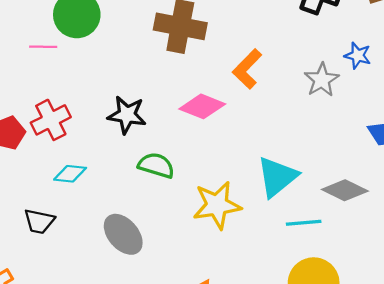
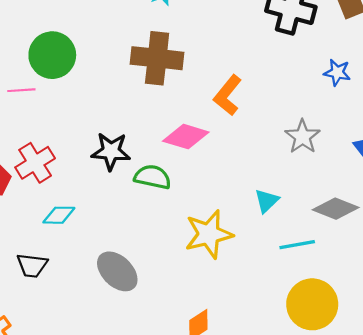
gray star: (322, 80) -> (302, 137), moved
green semicircle: (156, 165) -> (153, 177), moved
cyan triangle: (277, 177) -> (267, 201), size x0.6

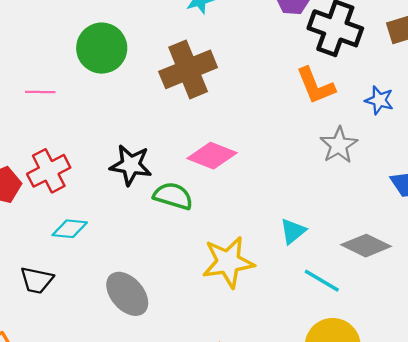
green circle: (52, 55) -> (102, 48), moved
brown cross: (157, 58) -> (188, 69), turned -33
orange L-shape: (228, 95) -> (316, 86), moved, turned -66
gray star: (302, 137) -> (339, 145), moved
cyan line: (297, 245) -> (322, 281), turned 36

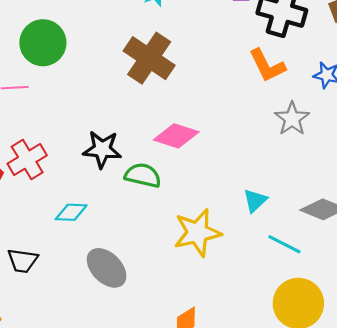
green circle: (102, 48) -> (43, 43), moved
brown cross: (188, 69) -> (149, 58), turned -30
cyan diamond: (70, 229) -> (71, 212), moved

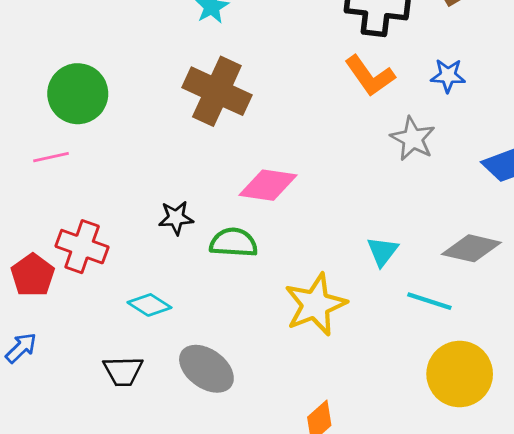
black star: (102, 149) -> (176, 218), size x0.7
red cross: (27, 160) -> (82, 247), turned -30
cyan diamond: (71, 212) -> (149, 305), turned 40
black trapezoid: (23, 261) -> (123, 371), moved

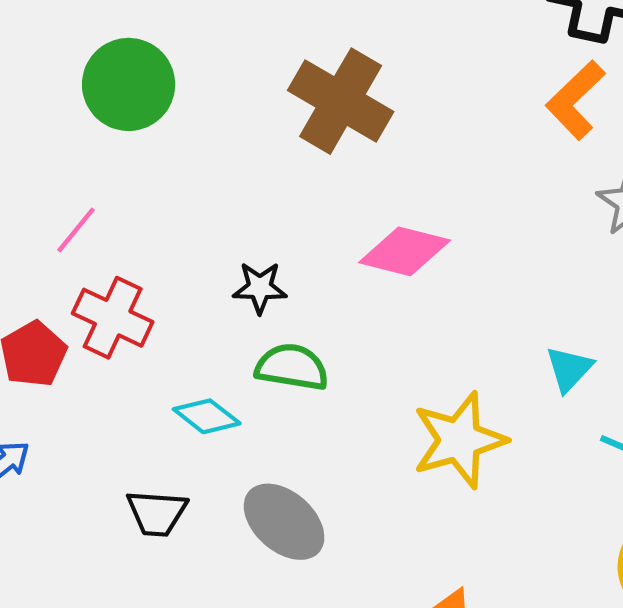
orange L-shape: (370, 76) -> (575, 100), turned 76
pink line: (51, 157) -> (76, 230), moved, turned -44
green semicircle: (234, 243) -> (292, 367), moved

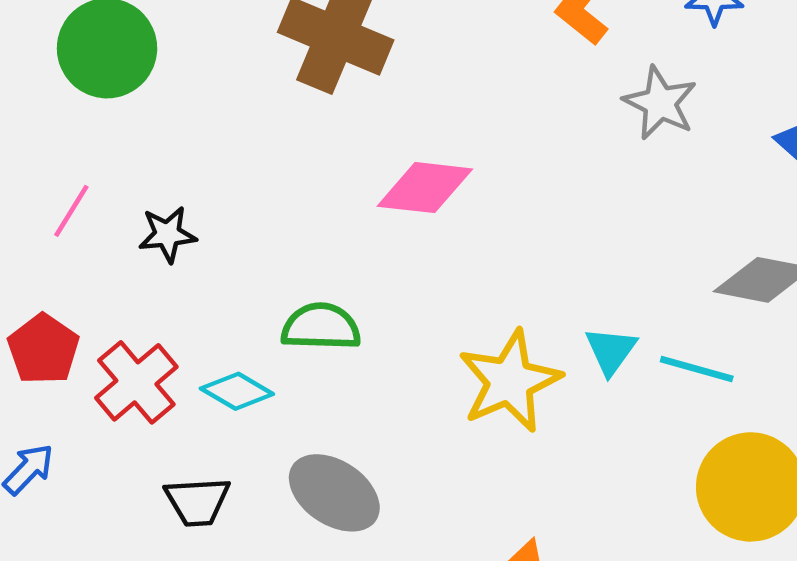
black star: (260, 288) -> (167, 234), moved
red cross: (113, 318) -> (136, 382), moved, turned 32
cyan triangle: (569, 369) -> (611, 351), moved

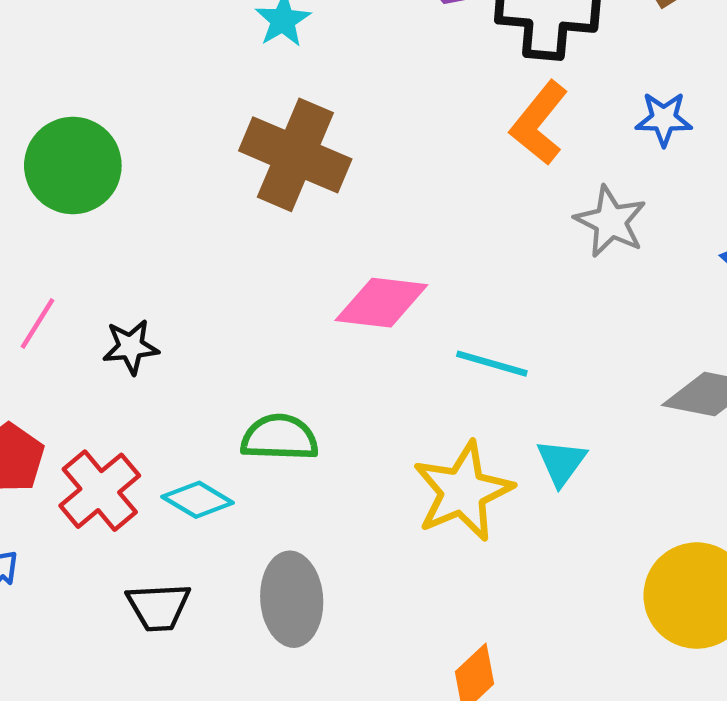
cyan line: (697, 369) -> (492, 364), moved
gray ellipse: (334, 493) -> (292, 599), turned 52

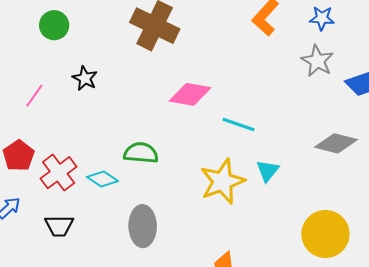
green circle: (73, 165) -> (54, 25), size x0.7
gray star: (611, 222) -> (317, 61), moved
black star: (131, 347) -> (85, 78), moved, turned 30
black trapezoid: (158, 607) -> (59, 226), moved

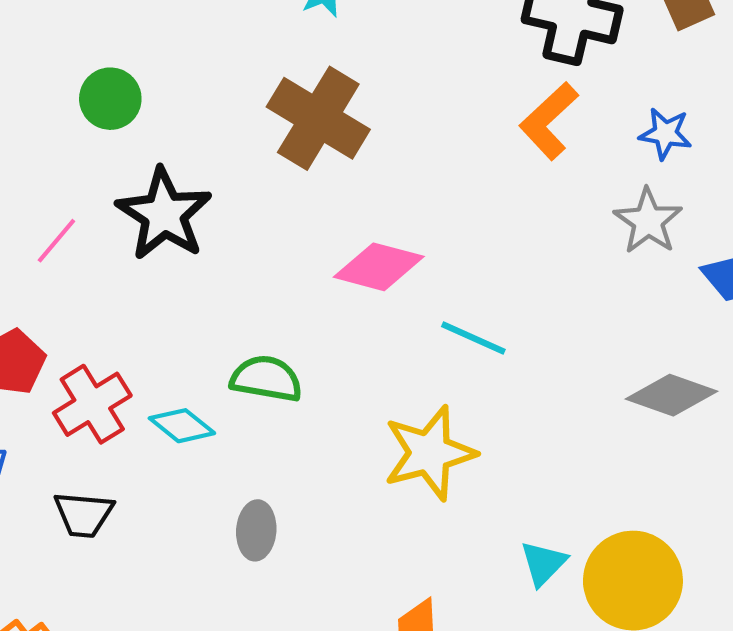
black star: (85, 78) -> (164, 214), size x1.8
cyan triangle: (268, 171) -> (543, 563), moved
gray ellipse: (143, 226) -> (256, 530), size x0.7

